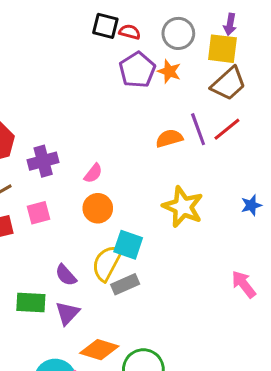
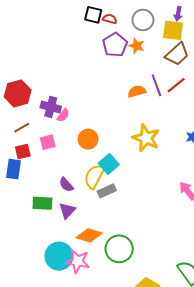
purple cross: (43, 161) -> (51, 107), turned 30
pink semicircle: (93, 173) -> (63, 115), moved
cyan square: (128, 245) -> (109, 164), turned 30

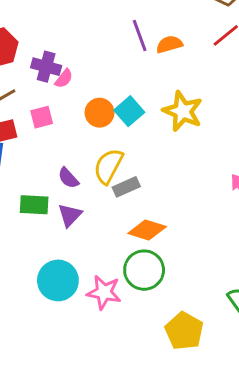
purple line: (156, 85) -> (140, 35), moved
cyan square: (109, 164) -> (129, 111), moved
orange diamond: (89, 235) -> (147, 230), moved
pink star: (78, 261) -> (104, 292), moved

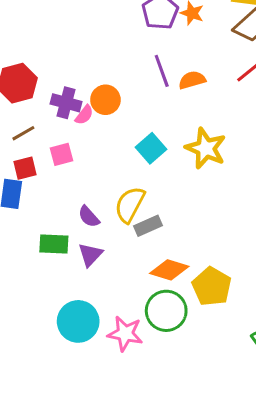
orange circle: (100, 113) -> (105, 100), moved
yellow pentagon: (184, 331) -> (212, 287), moved

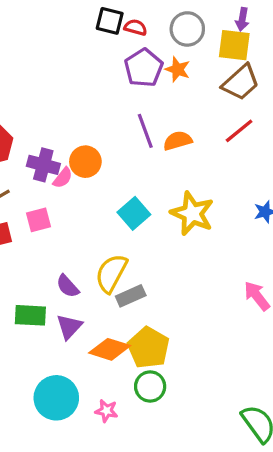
orange diamond: (169, 270) -> (110, 349), moved
yellow pentagon: (212, 287) -> (148, 348), moved
green circle: (166, 311) -> (150, 386), size x0.7
pink star: (125, 334) -> (106, 411), size x0.6

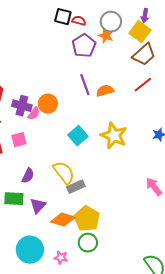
yellow square: (234, 45) -> (140, 32), turned 30
orange star: (178, 69) -> (106, 36), moved
yellow semicircle: (111, 273) -> (64, 173), turned 115
purple semicircle: (68, 286) -> (28, 176), moved, turned -112

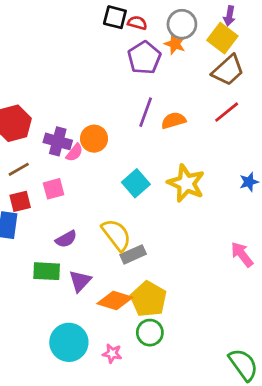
purple line: (85, 85) -> (146, 112), turned 40
purple semicircle: (28, 176) -> (66, 239), turned 35

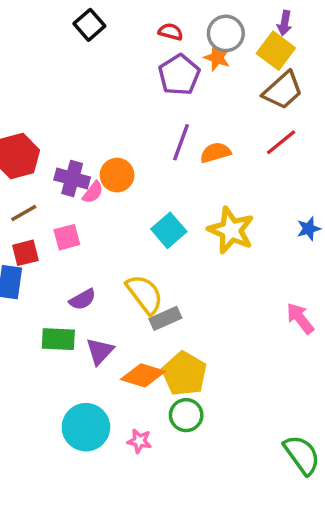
black square: (115, 17) -> (89, 25), moved, turned 35

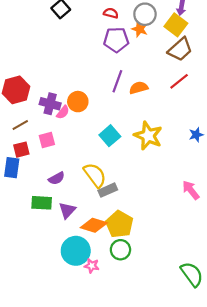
purple pentagon: (179, 75) -> (116, 40), turned 30
cyan circle: (86, 427) -> (76, 251), moved

